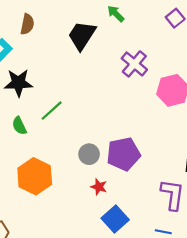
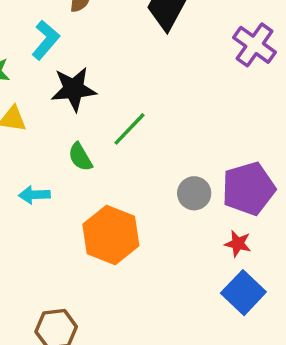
red star: (99, 187) -> (238, 244), moved

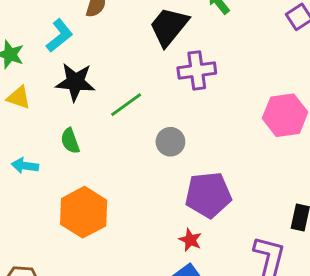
purple cross: (255, 45) -> (197, 70), moved, turned 36
green line: (129, 129) -> (126, 105), moved
gray circle: (194, 193) -> (170, 142), moved

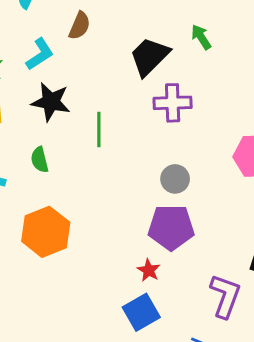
green line: (126, 105) -> (99, 129), turned -60
gray circle: (170, 142) -> (175, 179), moved

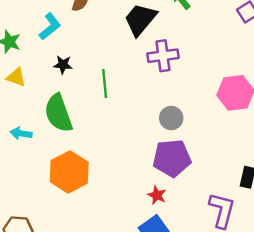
black star: (51, 102) -> (63, 65), size x0.6
green semicircle: (40, 160) -> (58, 113), size x1.8

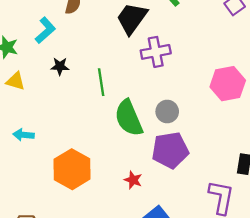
green semicircle: (58, 113) -> (129, 118), moved
red star: (157, 195) -> (133, 180), moved

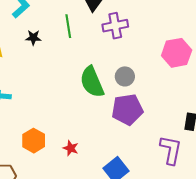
green line: (101, 82) -> (68, 26), moved
orange hexagon: (72, 169) -> (34, 141), moved, size x0.7
red star: (133, 180) -> (71, 148), moved

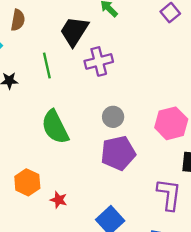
pink hexagon: (177, 53) -> (171, 123), moved
green semicircle: (92, 82) -> (55, 127), moved
orange hexagon: (34, 141) -> (27, 182), moved

